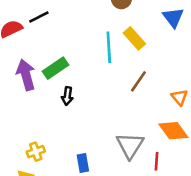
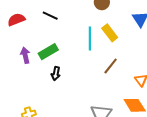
black line: (39, 17) -> (50, 16), moved, turned 49
purple arrow: (26, 75) -> (25, 55), size x0.7

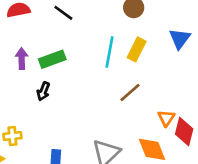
yellow rectangle: (110, 33) -> (137, 49), turned 54
black arrow: (56, 73) -> (43, 91), moved

